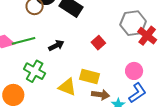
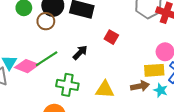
red square: (98, 43) -> (111, 37), moved
yellow rectangle: (89, 77) -> (154, 70), moved

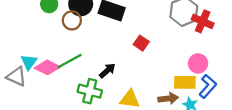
black arrow: (80, 52) -> (107, 71), moved

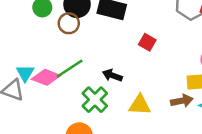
black arrow: (107, 71) -> (112, 75), turned -114
green cross: (90, 91) -> (95, 100), turned 35

